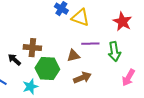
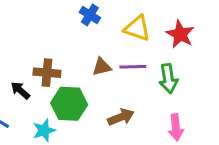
yellow triangle: (80, 18) -> (137, 28), moved
brown triangle: (73, 56) -> (102, 67), moved
pink arrow: (128, 78) -> (176, 127), moved, turned -36

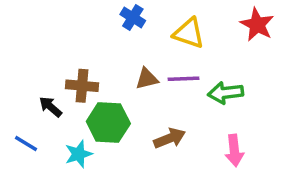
red star: (180, 34) -> (257, 25), moved
green arrow: (168, 79) -> (226, 93), turned 92

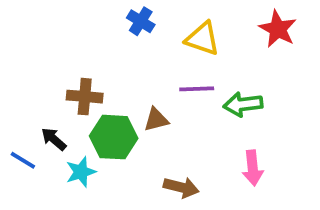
brown triangle: (147, 79) -> (156, 120), moved
black arrow: (51, 107) -> (54, 139), moved
brown arrow: (170, 138) -> (181, 187), moved, turned 36

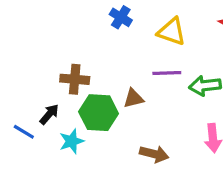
black arrow: (54, 139) -> (49, 114), turned 90

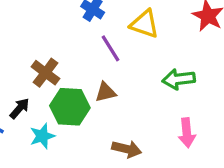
purple line: (167, 73) -> (110, 48), moved, turned 60
brown cross: (75, 79) -> (45, 73), turned 32

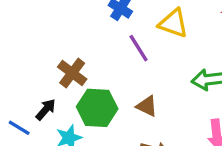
brown triangle: (106, 92) -> (147, 106), moved, turned 40

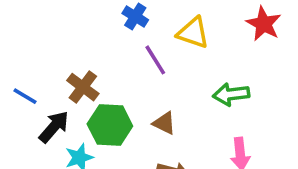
black arrow: (46, 109) -> (54, 127), size x1.4
blue line: (19, 128) -> (25, 96), moved

